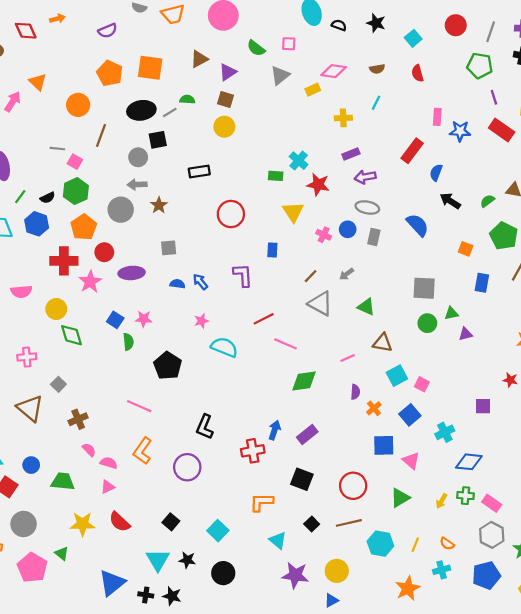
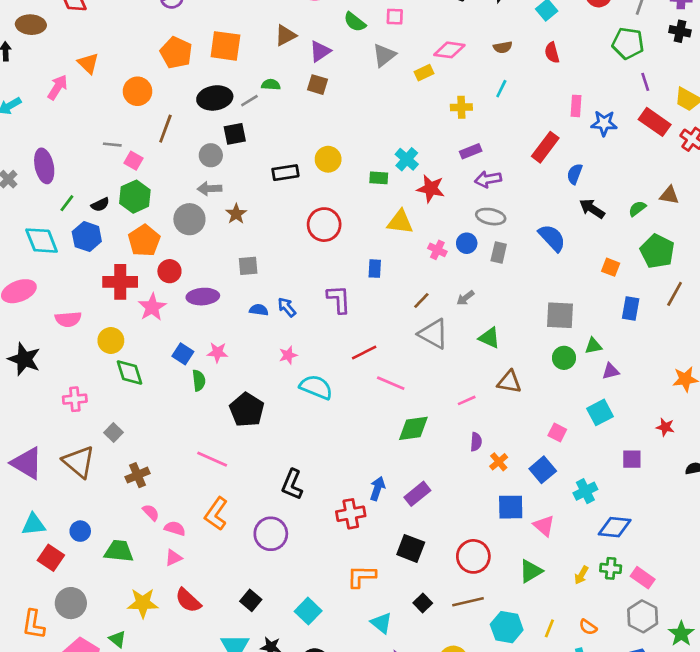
yellow circle: (224, 127) -> (328, 159), moved
yellow triangle: (293, 212) -> (400, 222), turned -50
cyan square: (397, 376) -> (600, 412), moved

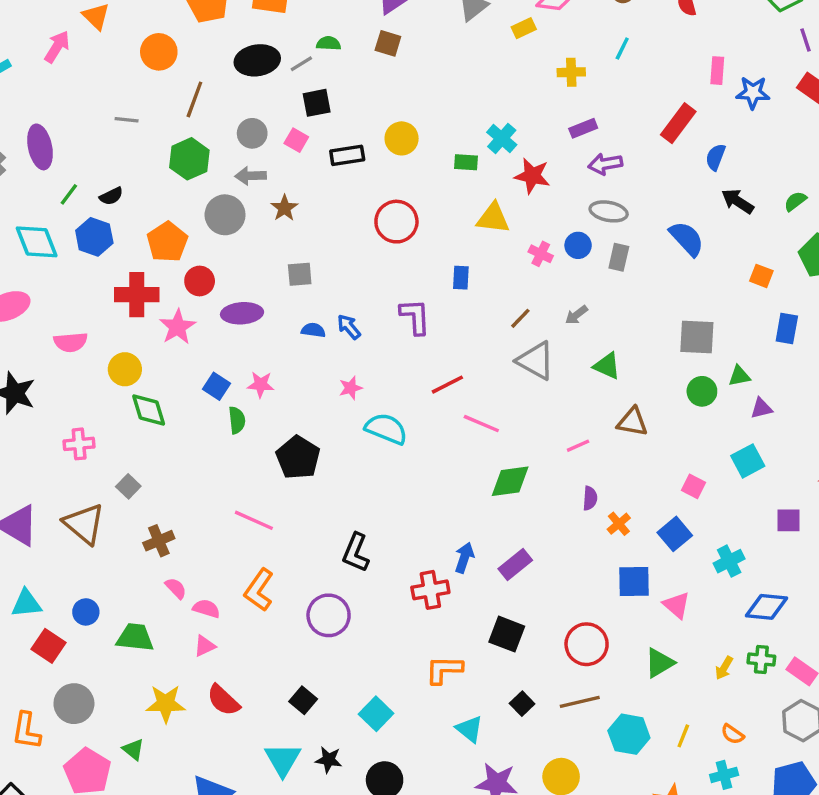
black square: (235, 134) -> (317, 103), moved
pink square: (133, 161) -> (296, 140), moved
green hexagon: (135, 197) -> (189, 159), moved

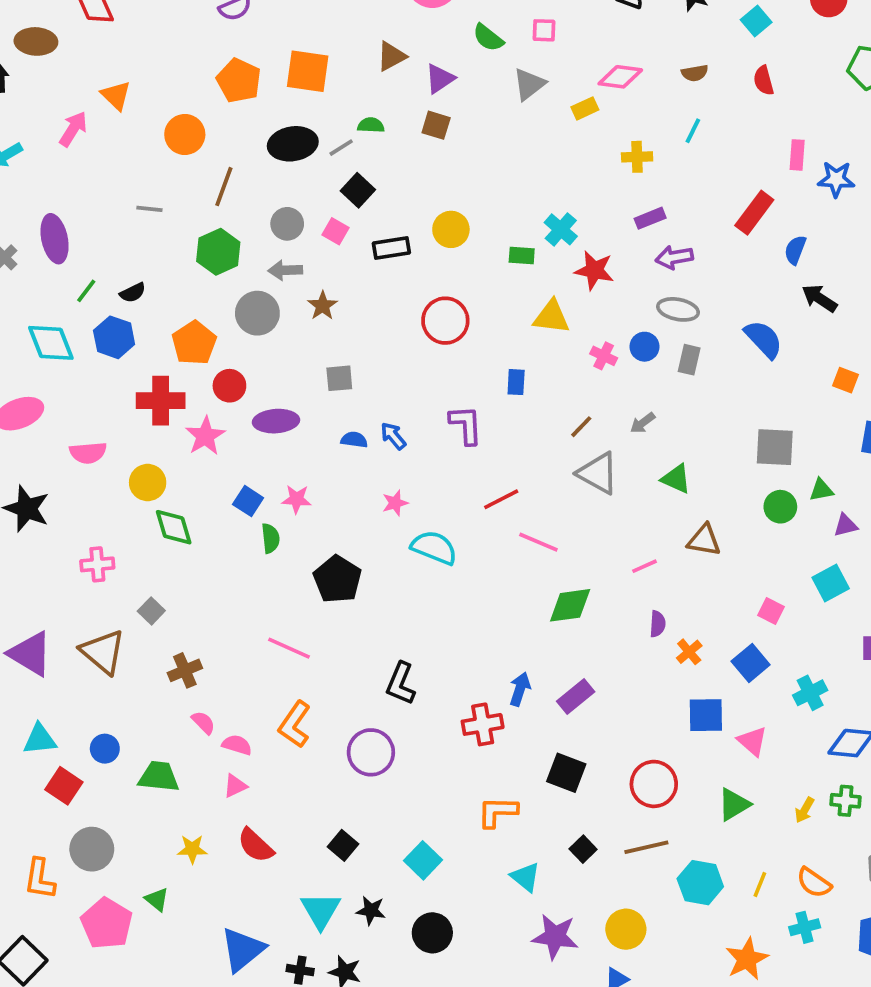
black square: (317, 103) -> (358, 190), turned -36
yellow star: (166, 704) -> (192, 849), size x0.7
orange semicircle: (733, 734) -> (814, 883), size x1.4

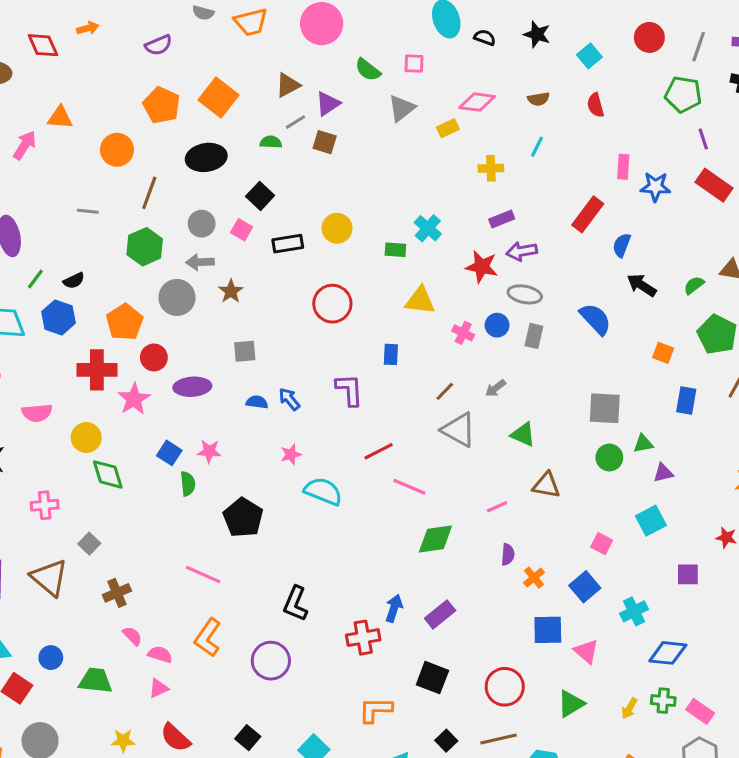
orange square: (308, 71) -> (219, 97), turned 30
orange triangle: (116, 95) -> (60, 117), turned -40
gray line: (341, 148) -> (295, 122), moved
red star: (594, 270) -> (482, 267), moved

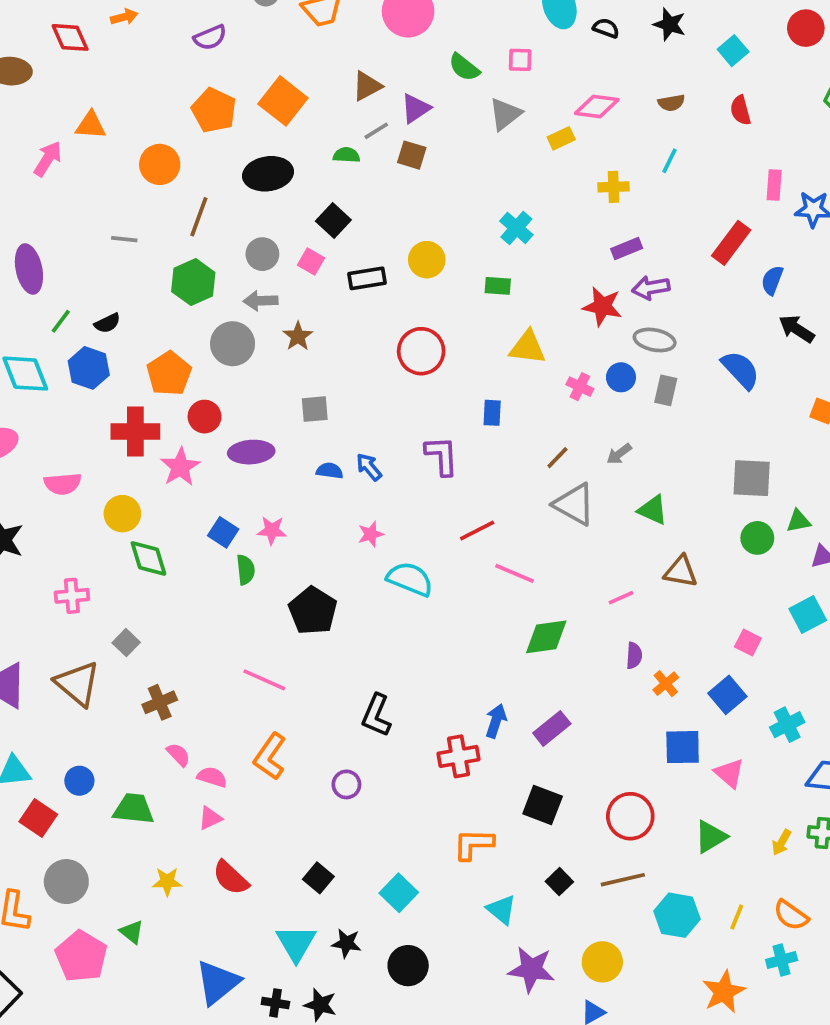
cyan cross: (428, 228) -> (516, 228), moved
purple circle: (271, 661) -> (346, 784), size x0.6

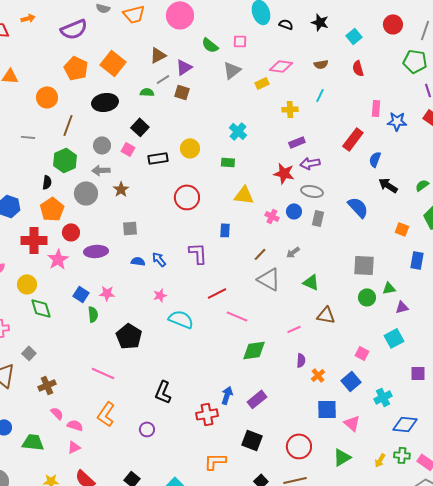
purple semicircle: (210, 37) -> (74, 29), size x1.5
black semicircle: (107, 323) -> (47, 182), moved, turned -56

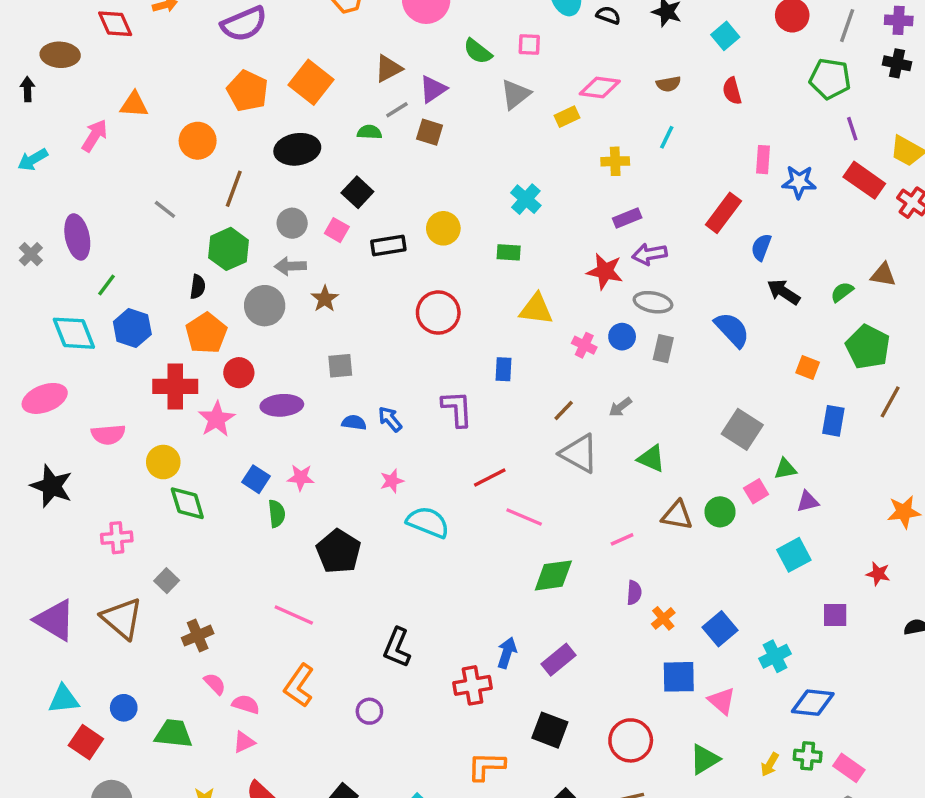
gray line: (28, 137) -> (165, 209), turned 32
gray square: (364, 265) -> (742, 429), turned 30
green circle: (367, 297) -> (720, 512), moved
pink square: (362, 353) -> (756, 491), moved, turned 32

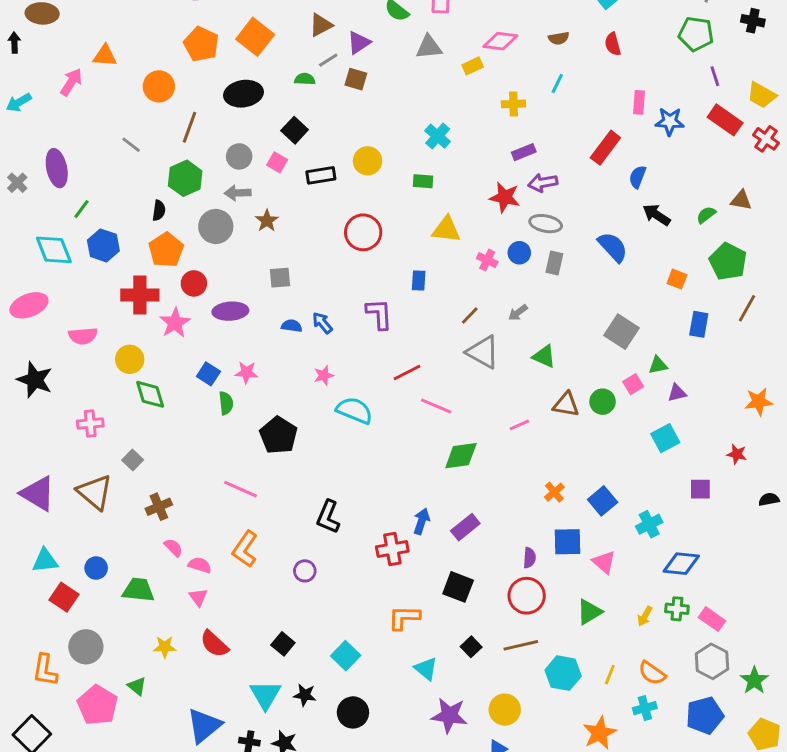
gray triangle: (516, 94) -> (429, 47), turned 32
purple semicircle: (634, 593) -> (530, 558), moved
pink triangle: (244, 742) -> (198, 597), turned -42

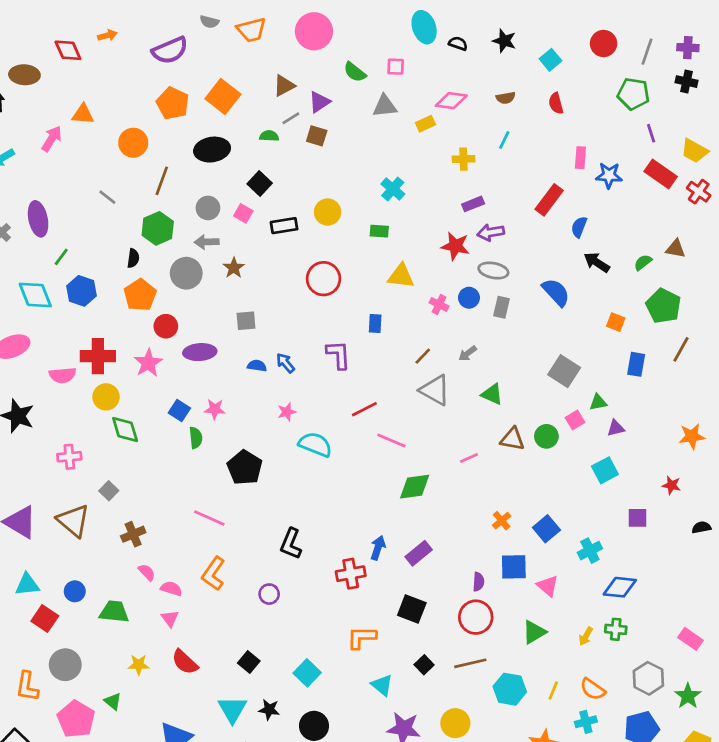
red cross: (140, 295) -> (98, 356), moved
pink rectangle: (712, 619) -> (691, 639), moved

